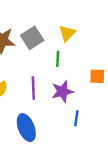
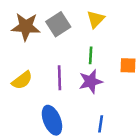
green line: (58, 59) -> (91, 55), moved
blue line: (76, 118) -> (101, 124), moved

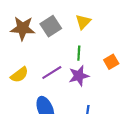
orange square: (128, 65) -> (111, 62), turned -32
purple line: (59, 78) -> (52, 73), turned 60

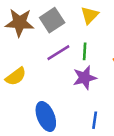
purple line: (52, 73) -> (58, 53), moved

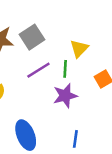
yellow triangle: (90, 15) -> (79, 49), moved

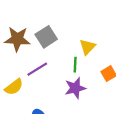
purple line: (38, 70) -> (37, 69), moved

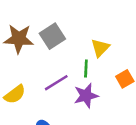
purple line: (37, 69) -> (56, 83), moved

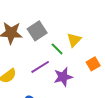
green line: (86, 68) -> (57, 49), moved, turned -48

